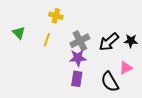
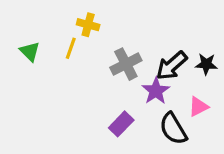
yellow line: (47, 40) -> (71, 48), moved
purple star: (78, 58) -> (156, 91), moved, turned -30
purple rectangle: (77, 79) -> (121, 124), turned 35

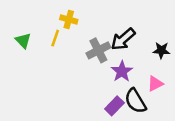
black arrow: (172, 66) -> (123, 39), moved
purple rectangle: (121, 124) -> (114, 106), moved

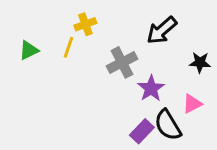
yellow cross: (69, 20) -> (85, 24), turned -35
black arrow: (123, 39) -> (162, 30), moved
green triangle: (23, 40) -> (29, 50), turned 49

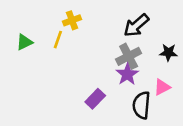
gray cross: (122, 62) -> (129, 56), moved
black semicircle: (168, 125) -> (141, 105), turned 36
purple rectangle: (142, 131) -> (95, 99), moved

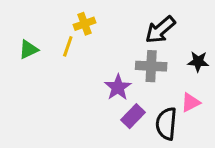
gray cross: (129, 56) -> (151, 66), turned 30
purple star: (127, 74) -> (118, 87), moved
purple rectangle: (95, 99) -> (133, 116), moved

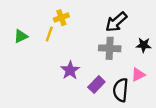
purple star: (118, 87) -> (70, 70), moved

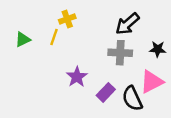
pink triangle: (138, 75) -> (152, 82), size x1.5
black semicircle: (121, 90) -> (132, 99), turned -30

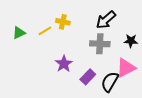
yellow cross: (67, 19) -> (63, 22), moved, turned 32
yellow line: (54, 37) -> (45, 31), turned 40
black semicircle: (132, 99) -> (110, 82), turned 55

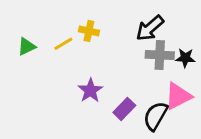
gray cross: (100, 44) -> (160, 55), moved

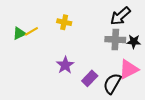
black arrow: (150, 28) -> (120, 16), moved
yellow line: (63, 44) -> (31, 31), moved

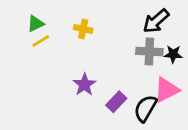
green triangle: (19, 33) -> (36, 24), moved

